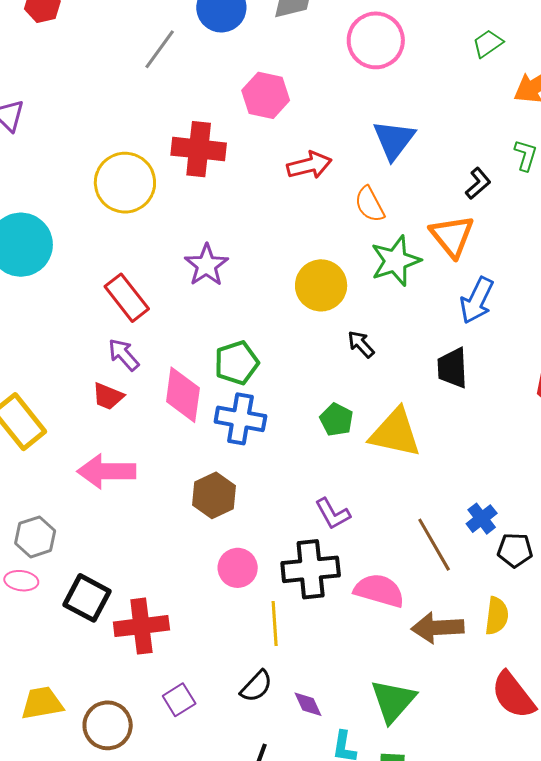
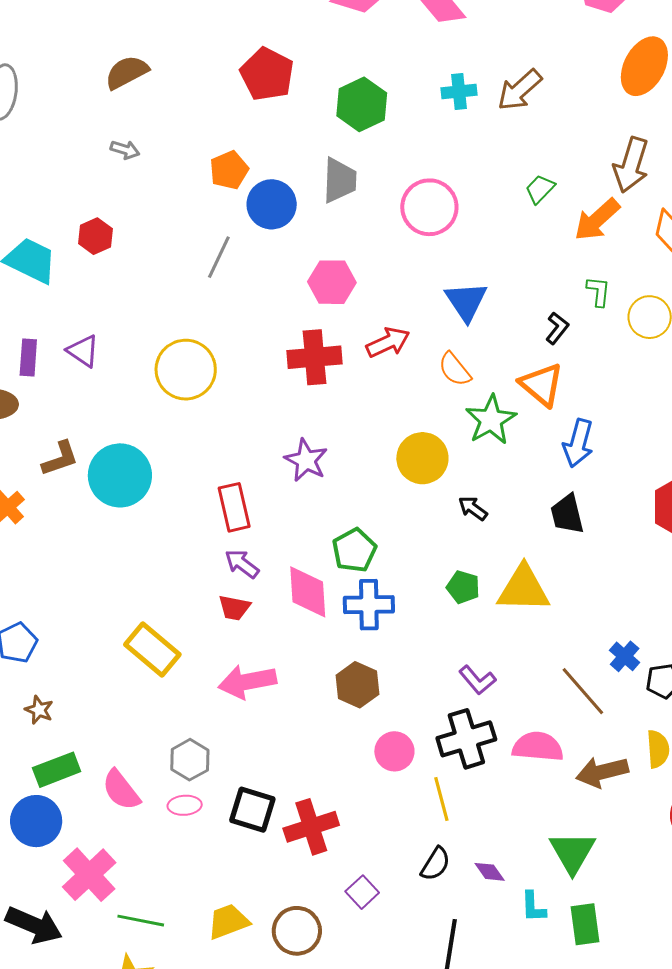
red cross: (199, 149) -> (315, 357), moved
yellow circle: (125, 183) -> (186, 370), moved
red rectangle: (127, 298) -> (234, 507), turned 36

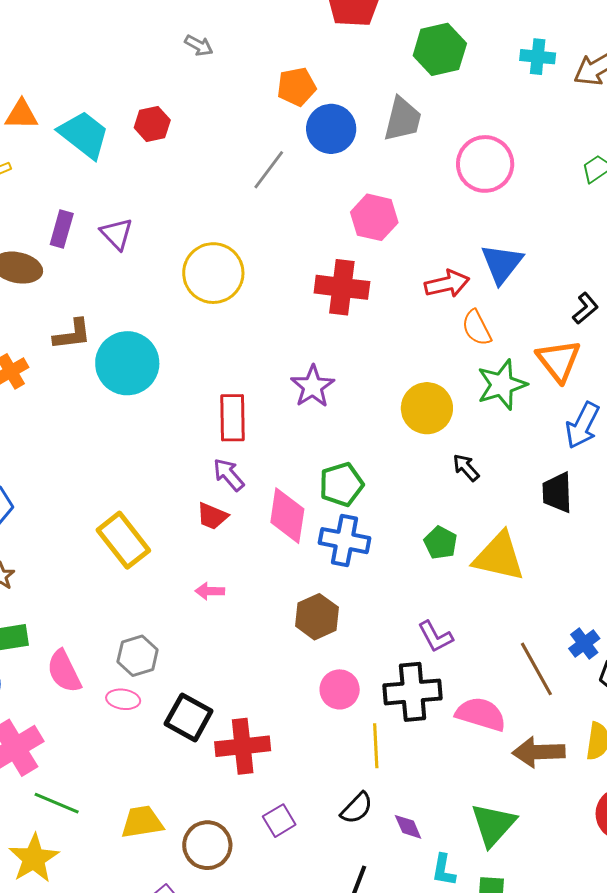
red arrow: (388, 342) -> (447, 284), moved
pink arrow: (247, 682) -> (210, 591), size x0.5

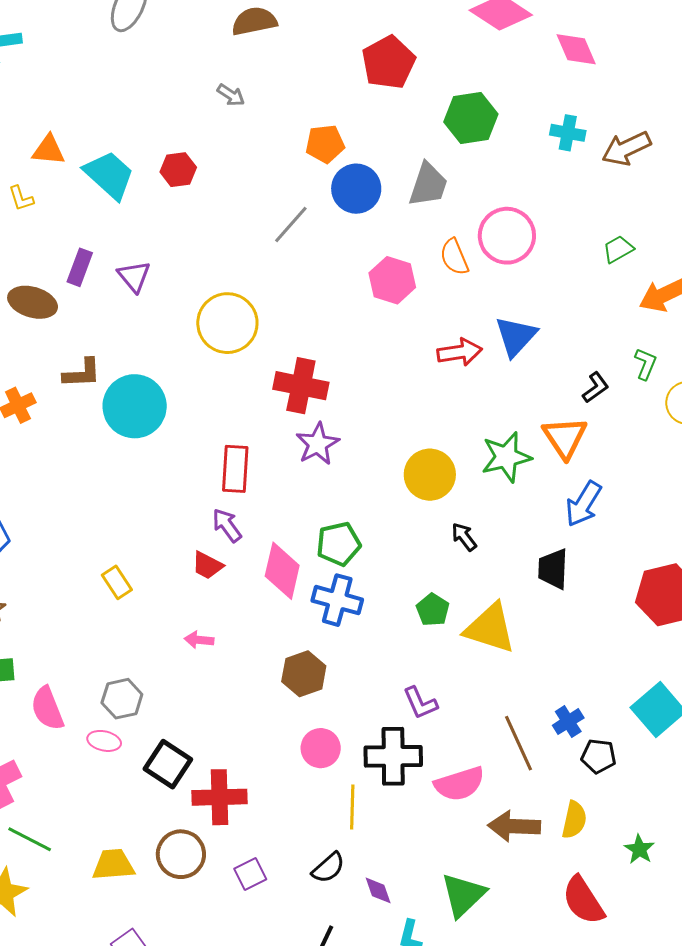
red cross: (342, 287) -> (301, 386), moved
orange semicircle: (477, 328) -> (454, 257), moved
yellow rectangle: (123, 540) -> (117, 582), size x0.6
pink semicircle: (481, 714) -> (460, 784), turned 141
brown circle: (207, 845) -> (181, 854), moved

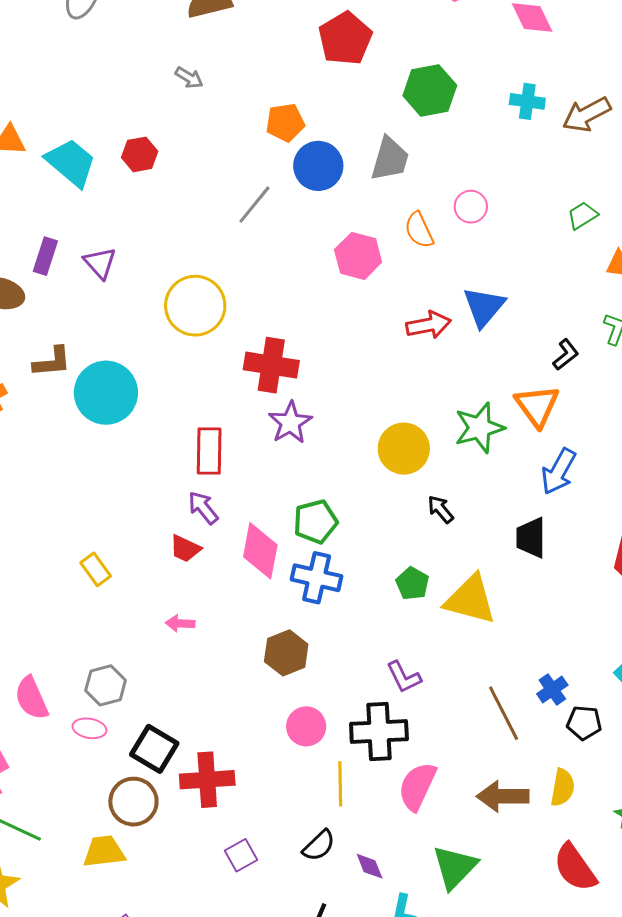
pink circle: (507, 236) -> (471, 207), size x0.6
pink semicircle: (460, 784) -> (417, 786), moved, turned 135
brown circle: (181, 854) -> (133, 802), moved

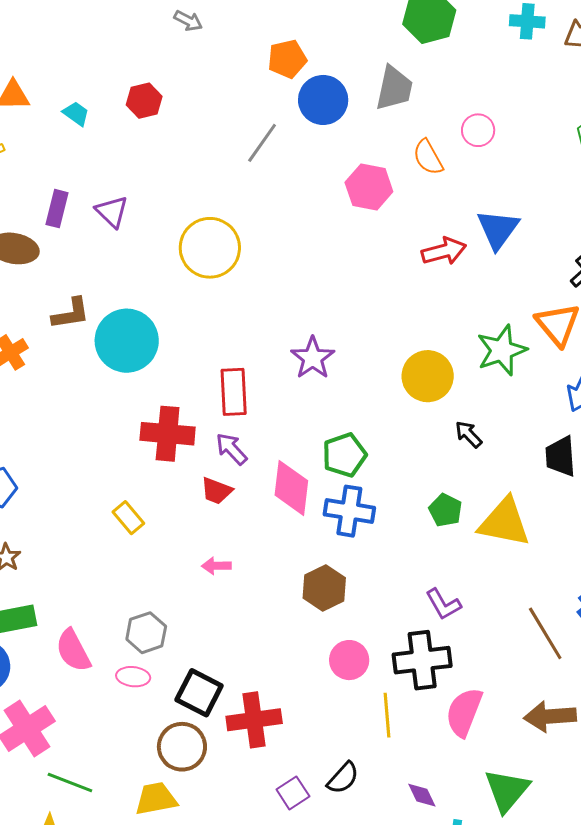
cyan trapezoid: (71, 163) -> (76, 114), size x0.5
red cross: (271, 365) -> (168, 434), moved
black semicircle: (319, 846) -> (343, 778), moved

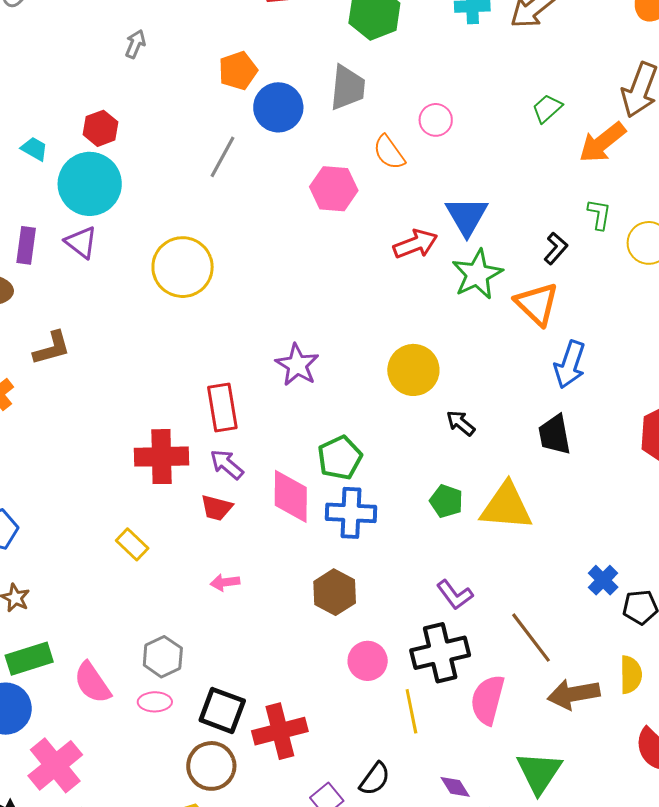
gray arrow: (188, 21) -> (135, 44), turned -88
cyan circle: (127, 341) -> (90, 184), moved
green star: (502, 350) -> (477, 274), moved
brown line: (545, 633) -> (531, 638), moved

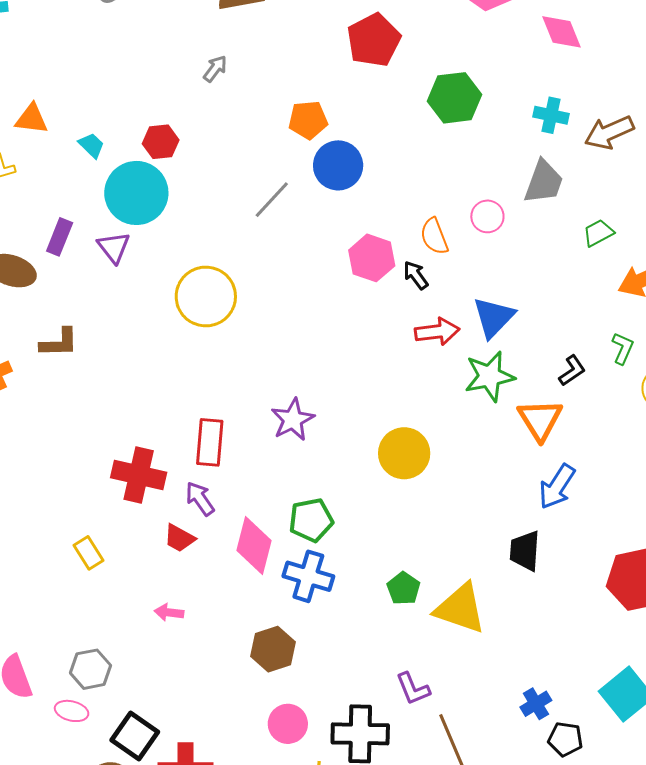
gray trapezoid: (348, 88) -> (544, 182), moved
black arrow: (461, 423) -> (416, 275), moved
purple L-shape: (455, 595) -> (413, 689), moved

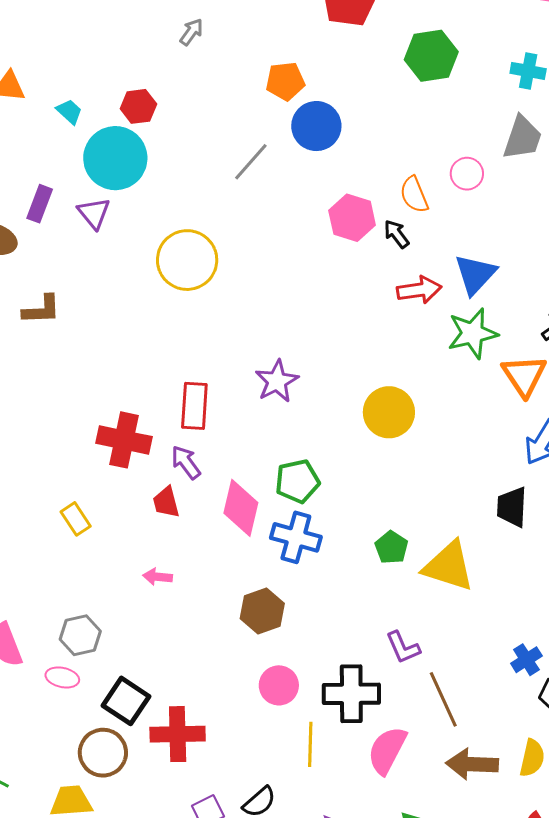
red trapezoid: (179, 538) -> (166, 502), turned 48

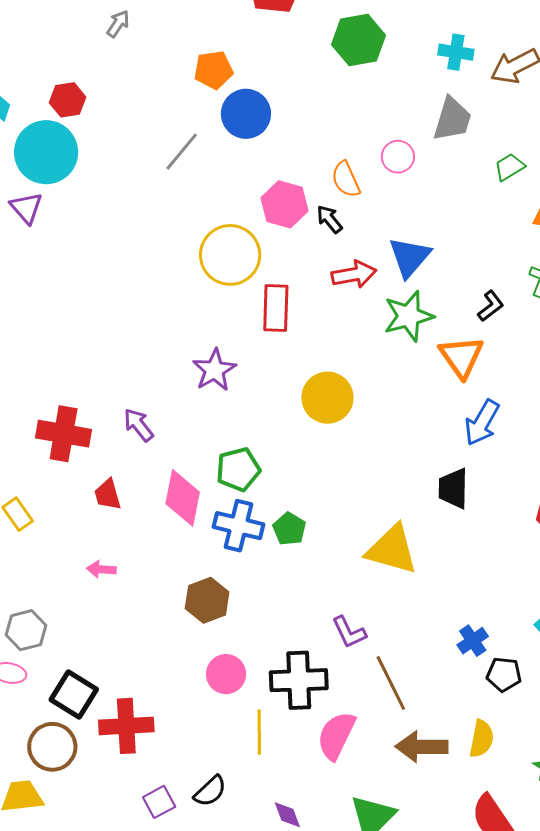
yellow circle: (187, 260) -> (230, 255), moved
red rectangle: (194, 406) -> (276, 308), moved
purple arrow: (186, 462) -> (139, 425), moved
green pentagon: (391, 547) -> (289, 529), moved

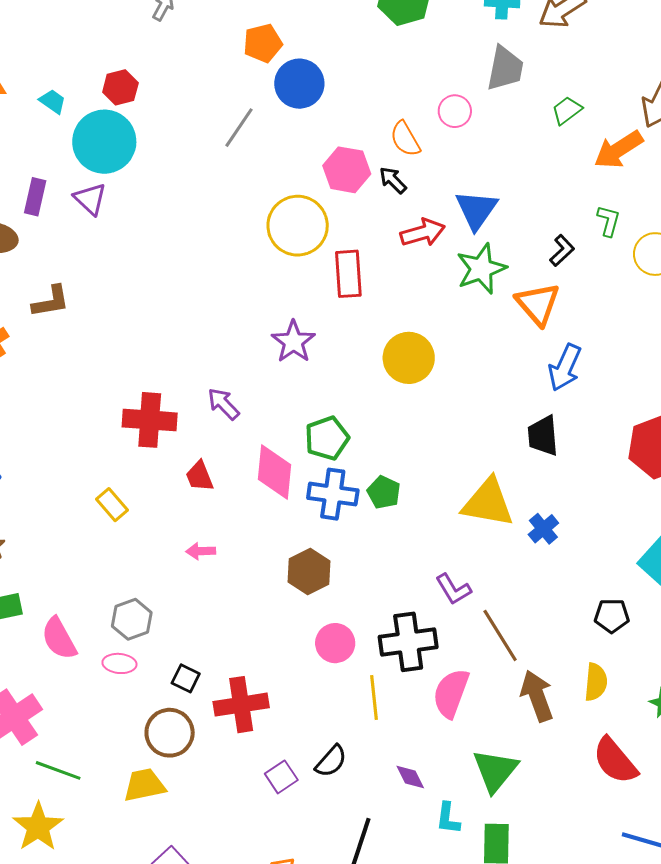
blue cross: (473, 641) -> (543, 529), moved
black square: (74, 694) -> (186, 678), size x0.6
brown arrow: (422, 747) -> (537, 696), turned 75

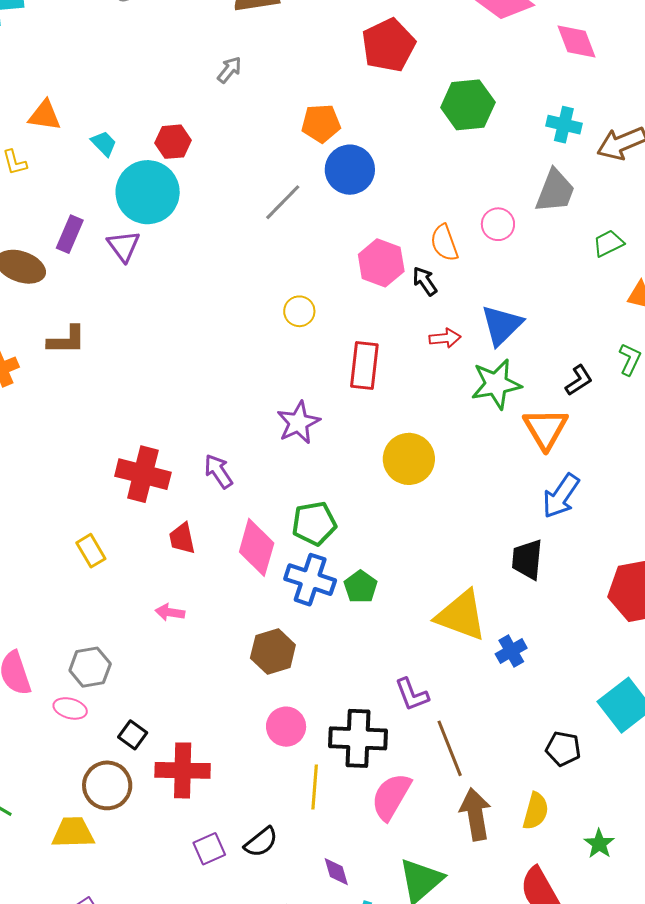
yellow circle: (298, 226) -> (299, 311), moved, size x0.5
red arrow: (423, 233) -> (445, 338), size x0.7

